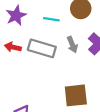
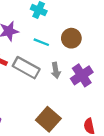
brown square: (76, 95) -> (48, 119), turned 35

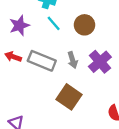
cyan line: (41, 42) -> (54, 23), moved, turned 35
brown square: (48, 119) -> (69, 97), moved

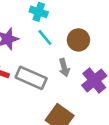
gray arrow: (73, 60) -> (64, 68), moved

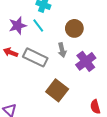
cyan line: (45, 37) -> (38, 25), moved

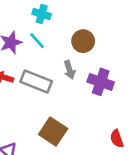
purple cross: (86, 61) -> (101, 82), turned -30
brown square: (57, 90) -> (53, 132), moved

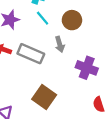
cyan line: (37, 41) -> (43, 18), moved
purple cross: (101, 82) -> (87, 68), moved

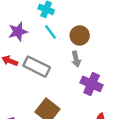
gray arrow: (60, 44) -> (76, 59), moved

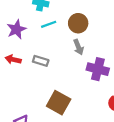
cyan line: (50, 32) -> (49, 24), turned -64
gray rectangle: (37, 67) -> (41, 61), size x0.6

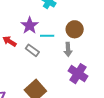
cyan line: (49, 24) -> (47, 36), moved
purple star: (16, 29) -> (30, 25), moved, turned -30

